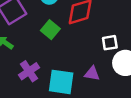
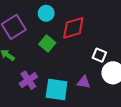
white square: (110, 43) -> (99, 55), turned 32

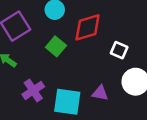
white square: (99, 55) -> (119, 50), moved

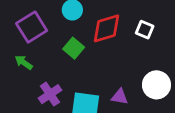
white square: (119, 50) -> (145, 30), moved

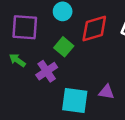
purple square: (32, 27) -> (25, 27), turned 36
purple cross: (50, 94) -> (47, 71), moved

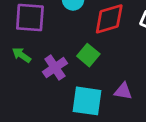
green square: (64, 47) -> (88, 55), moved

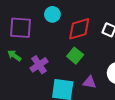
green square: (88, 55) -> (75, 56), moved

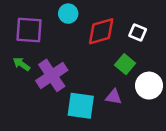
green square: (75, 56) -> (125, 64), moved
purple cross: (39, 65) -> (52, 75), size x1.4

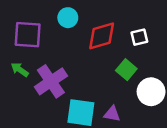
white square: (138, 33) -> (139, 37), turned -36
purple triangle: (114, 97) -> (112, 114), moved

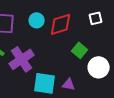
cyan circle: (68, 18) -> (37, 20), moved
white square: (139, 37) -> (96, 18), moved

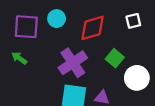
cyan circle: (37, 20) -> (57, 19), moved
purple cross: (22, 59) -> (73, 63), moved

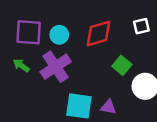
cyan circle: (57, 19) -> (59, 35), moved
purple cross: (73, 63) -> (56, 67), moved

